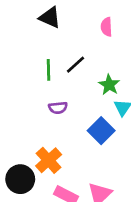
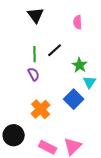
black triangle: (50, 17) -> (36, 15), turned 30
purple semicircle: (58, 108) -> (34, 74), moved, turned -112
orange cross: (49, 160) -> (41, 109), moved

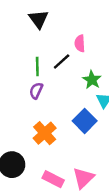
pink semicircle: (78, 22) -> (80, 43), moved
purple semicircle: (34, 74) -> (36, 91), turned -128

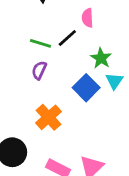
green line: (37, 66) -> (40, 43), turned -72
blue square: (85, 121) -> (86, 88), moved

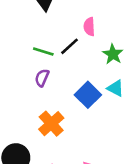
green star: (101, 58) -> (113, 54), moved
cyan triangle: (114, 81) -> (115, 88), turned -36

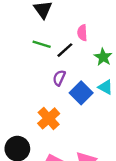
green line: (43, 52) -> (42, 44), moved
purple semicircle: (42, 78) -> (59, 78), moved

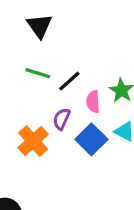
pink semicircle: (82, 33) -> (93, 102), moved
orange cross: (49, 118) -> (33, 141), moved

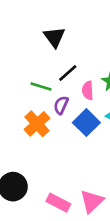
black triangle: (39, 26) -> (54, 37), moved
green line: (38, 73) -> (41, 86), moved

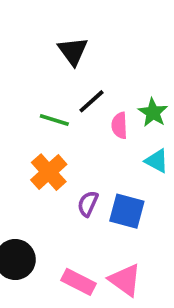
purple semicircle: (61, 105) -> (88, 204), moved
blue square: (86, 123) -> (127, 211), moved, turned -30
pink triangle: (92, 201) -> (125, 280), turned -40

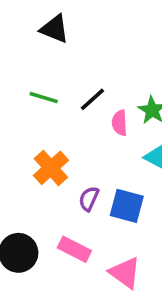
black triangle: (73, 51) -> (55, 29), moved, turned -32
green line: (54, 120) -> (44, 98), moved
pink rectangle: (78, 282) -> (74, 249), moved

